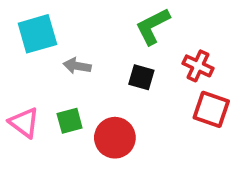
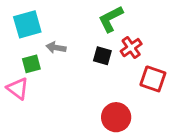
red cross: (198, 66) -> (131, 48), moved, turned 30
green square: (70, 121) -> (31, 64), moved
red circle: (115, 138) -> (116, 117), moved

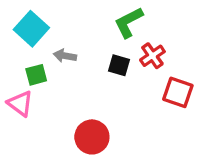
cyan square: (27, 24) -> (31, 29), turned -32
red circle: (116, 117) -> (92, 137), moved

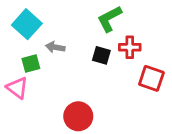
red cross: (152, 56) -> (130, 47), turned 35

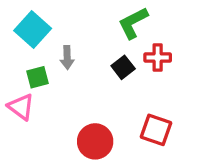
gray arrow: (55, 47) -> (67, 57), turned -102
black square: (101, 55) -> (123, 67), turned 36
red square: (151, 78) -> (156, 130), moved

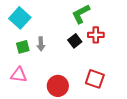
gray arrow: (67, 57) -> (41, 44), moved
pink triangle: (21, 107) -> (19, 75), moved, turned -30

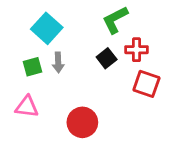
cyan square: (20, 18) -> (47, 28), moved
red square: (95, 79) -> (146, 84), moved

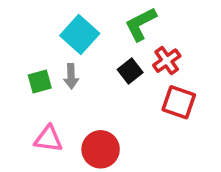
cyan square: (47, 28) -> (80, 35), moved
red cross: (137, 50) -> (167, 61), turned -35
pink triangle: (27, 107) -> (48, 139), moved

